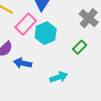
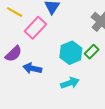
cyan hexagon: (46, 33) -> (71, 53), moved

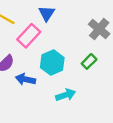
cyan hexagon: (71, 53) -> (52, 63), moved

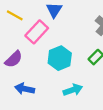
blue arrow: (25, 79) -> (25, 89), moved

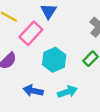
blue arrow: (25, 89) -> (33, 91), moved

